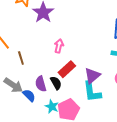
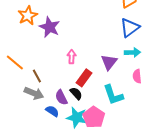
purple triangle: (92, 76) -> (109, 62), moved
gray arrow: (13, 85) -> (34, 93), moved
cyan star: (52, 107) -> (77, 117), size x1.5

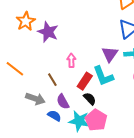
purple triangle: (109, 62) -> (110, 54), moved
brown line: (37, 76) -> (52, 80), moved
black semicircle: (76, 93) -> (90, 99), moved
cyan L-shape: (113, 95) -> (103, 76), moved

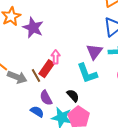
red rectangle: (85, 81) -> (47, 69), moved
gray arrow: (35, 99) -> (17, 77), moved

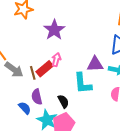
purple star: (33, 28) -> (54, 30), moved
purple triangle: (94, 52) -> (95, 64), turned 36

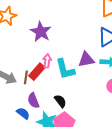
brown line: (33, 73) -> (26, 77), turned 32
cyan L-shape: (83, 83) -> (65, 69), moved

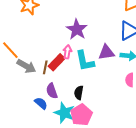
purple star: (41, 32) -> (77, 29), moved
black semicircle: (60, 101) -> (79, 93), turned -136

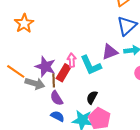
purple star: (77, 29) -> (45, 67), moved
purple semicircle: (52, 91) -> (57, 98), moved
black semicircle: (79, 93) -> (92, 97), turned 32

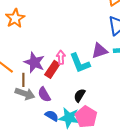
brown line: (54, 80) -> (23, 80), moved
gray arrow: (35, 83) -> (25, 94), moved
blue semicircle: (58, 116) -> (52, 116), moved

